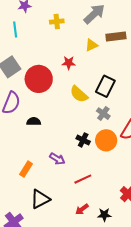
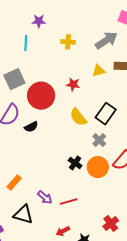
black semicircle: (34, 121) -> (31, 127), moved, turned 144
purple arrow: (57, 159) -> (45, 197), moved
black triangle: (40, 199) -> (23, 214), turned 35

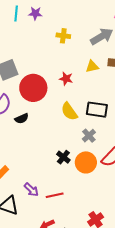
cyan line: (26, 43) -> (16, 14), moved
black rectangle: (106, 114) -> (97, 110), turned 60

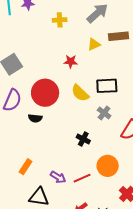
red circle: (33, 88) -> (45, 93), moved
black semicircle: (22, 119) -> (35, 118), moved, turned 40
orange circle: (86, 162) -> (108, 166), moved

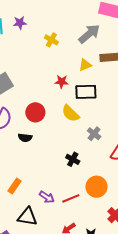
yellow cross: (60, 20) -> (51, 40), turned 32
black rectangle: (107, 86) -> (86, 92), moved
red circle: (45, 93) -> (35, 112), size x0.7

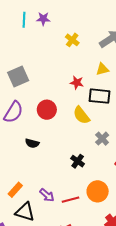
black semicircle: (25, 138) -> (32, 143), moved
orange rectangle: (14, 186) -> (15, 190), moved

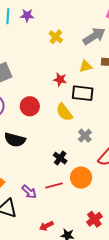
black semicircle: (32, 143) -> (15, 140), size x1.5
orange circle: (98, 191) -> (81, 178), moved
red line: (71, 200) -> (54, 186), moved

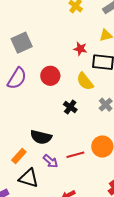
black semicircle: (15, 140) -> (41, 137), moved
black cross: (60, 158) -> (70, 107), moved

